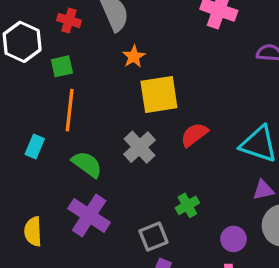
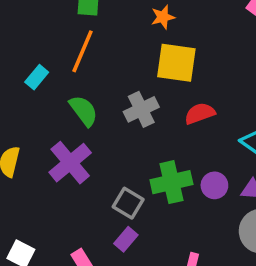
green cross: (187, 205) -> (171, 182), size x1.6
gray square: (153, 237) -> (128, 203), turned 36
purple circle: (234, 239) -> (214, 185), moved

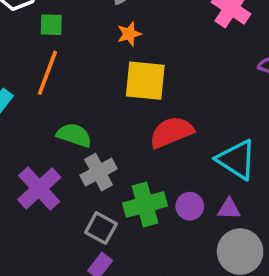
gray cross: (141, 109) -> (99, 172), moved
green semicircle: (84, 111) -> (74, 135), moved, turned -32
red semicircle: (200, 113) -> (171, 132), size x1.4

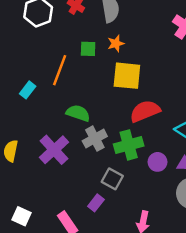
green square: (51, 25) -> (88, 49), moved
green cross: (145, 204) -> (129, 145), moved
gray square: (101, 228) -> (112, 179), moved

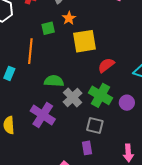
red semicircle: (145, 111) -> (106, 65), size x0.7
green cross: (129, 145) -> (101, 95), turned -30
purple rectangle: (96, 203) -> (87, 148), turned -32

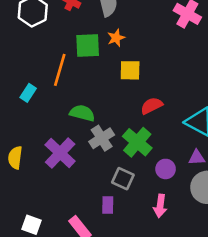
green square: (48, 28) -> (88, 46), size x1.5
yellow square: (84, 41) -> (130, 70), size x0.7
purple circle: (127, 103) -> (166, 169), moved
pink arrow: (128, 153) -> (160, 206), moved

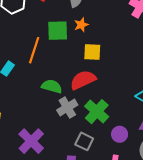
red semicircle: (152, 106) -> (83, 80), moved, size x1.4
purple cross: (60, 153) -> (31, 141), moved

